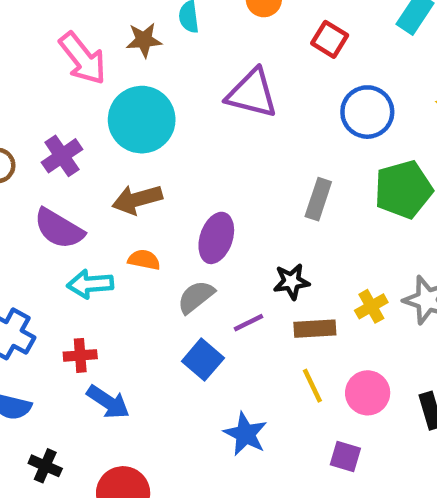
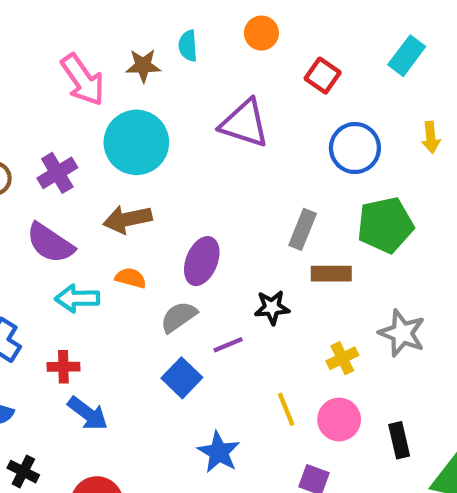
yellow cross: (371, 306) -> (342, 358), moved
brown rectangle: (315, 329) -> (331, 274), moved

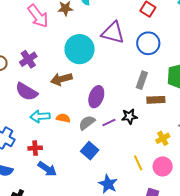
cyan circle: (136, 142) -> (80, 49), moved
blue circle: (355, 148) -> (148, 43), moved
orange semicircle: (131, 278) -> (63, 118), moved
purple line: (228, 345) -> (109, 123), moved

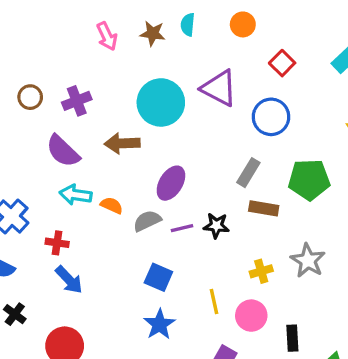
pink arrow: (38, 16) -> (107, 36), size x0.7
blue square: (90, 151) -> (158, 277), moved, turned -30

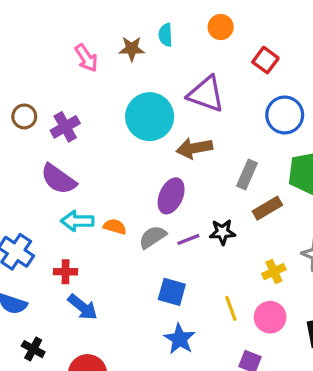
brown circle: (30, 97) -> (24, 116), moved
blue circle: (271, 117) -> (285, 115), moved
brown arrow: (122, 143) -> (194, 148), moved
brown rectangle: (264, 208) -> (267, 208), turned -32

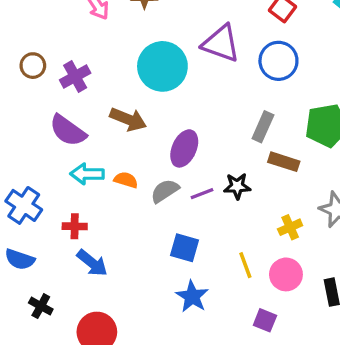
blue circle: (285, 115) -> (278, 61), moved
brown arrow: (194, 148) -> (128, 119), moved, turned -148
brown rectangle: (267, 208) -> (284, 162), turned 48

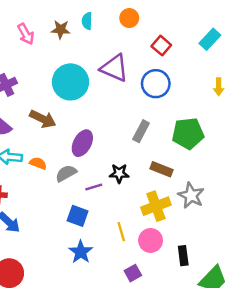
brown rectangle: (284, 162) -> (161, 169), moved
purple line: (202, 194) -> (94, 187), moved
yellow cross: (290, 227) -> (156, 206), size x1.6
purple square: (265, 320) -> (133, 273), turned 35

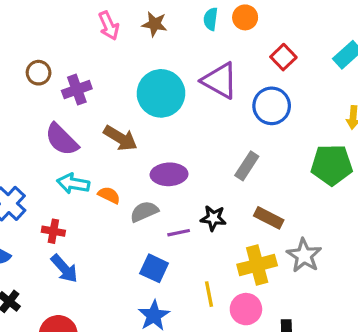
cyan semicircle: (87, 21) -> (211, 19), moved
green pentagon: (188, 133) -> (332, 165), moved
purple ellipse: (82, 143) -> (169, 174), turned 55

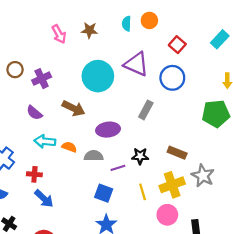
purple semicircle: (62, 139) -> (34, 113), size x0.7
gray rectangle: (247, 166) -> (146, 110), moved
gray semicircle: (144, 212) -> (94, 156), turned 30
yellow line: (209, 294) -> (143, 192), moved

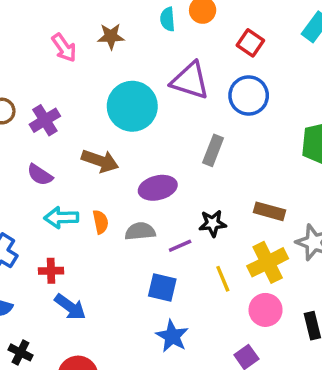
orange semicircle: (69, 147) -> (100, 222), turned 64

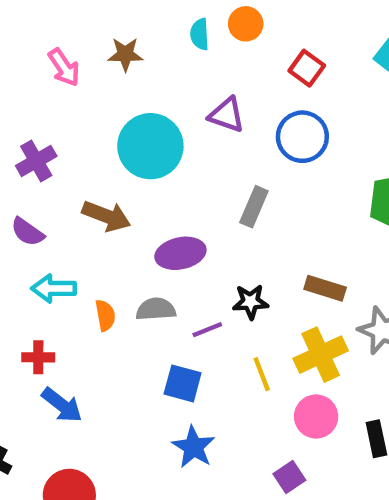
purple triangle: (190, 81) -> (227, 115), size x0.7
orange semicircle: (100, 222) -> (105, 315), moved

